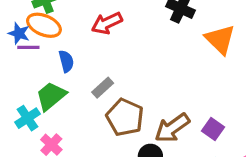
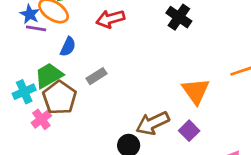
orange triangle: (220, 39) -> (196, 91), moved
blue semicircle: (66, 61) -> (68, 47), turned 30
brown pentagon: (125, 117) -> (60, 98), moved

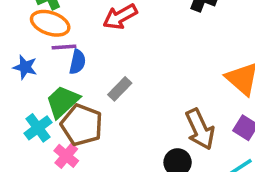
blue star: (30, 14) -> (25, 67), moved
purple line: (36, 28) -> (64, 47), moved
brown arrow: (153, 123) -> (200, 129), turned -76

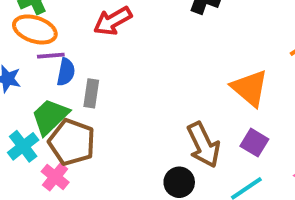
gray rectangle: (120, 89) -> (91, 93), moved, turned -35

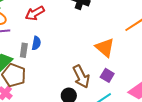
blue semicircle: (66, 72) -> (36, 43), moved

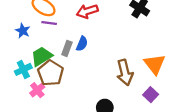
brown arrow: (81, 77) -> (125, 72), moved

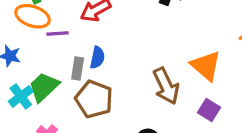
purple line: (49, 23) -> (58, 34), moved
cyan cross: (23, 69) -> (21, 96), moved
brown pentagon: (51, 73) -> (94, 99), moved

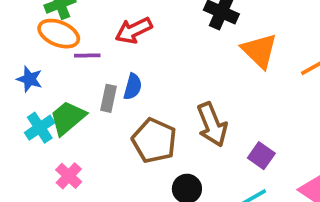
orange triangle: (206, 66) -> (260, 51), moved
brown pentagon: (94, 99) -> (154, 141), moved

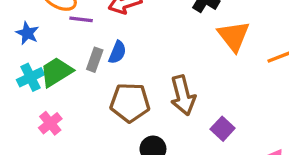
brown pentagon: (154, 141) -> (130, 103), turned -30

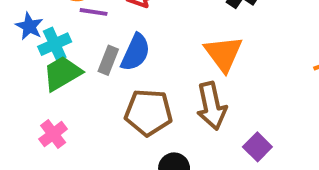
orange triangle: (234, 36) -> (223, 54), moved
blue semicircle: (117, 52) -> (136, 52), size x1.4
cyan cross: (31, 77) -> (55, 44), moved

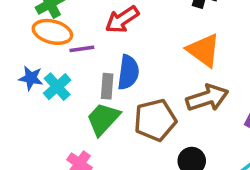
green trapezoid: (62, 73) -> (103, 119), moved
brown arrow: (212, 106) -> (207, 98), turned -78

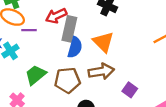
blue semicircle: (128, 72) -> (75, 47), moved
gray rectangle: (107, 86) -> (69, 29), moved, size x1.6

